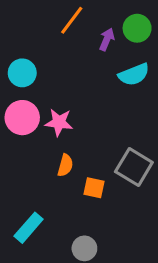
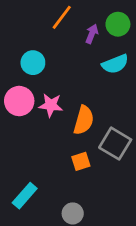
cyan circle: (22, 73) -> (33, 63), moved
orange semicircle: (65, 165) -> (84, 120), moved, size x1.5
orange square: (94, 188) -> (81, 161), turned -30

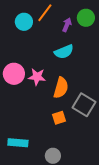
cyan circle: (33, 63) -> (24, 22), moved
cyan semicircle: (115, 64) -> (64, 52), moved
cyan rectangle: (25, 196) -> (18, 143), turned 54

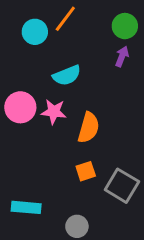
purple arrow: (67, 25) -> (122, 56), moved
cyan semicircle: (64, 52) -> (67, 75), moved
gray square: (84, 105) -> (122, 186), moved

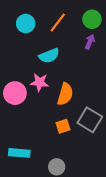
orange line: (65, 19) -> (58, 22), moved
pink circle: (20, 107) -> (15, 93), moved
gray square: (122, 186) -> (90, 120), moved

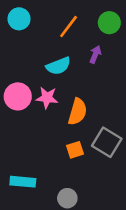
cyan circle: (26, 24) -> (19, 19), moved
purple arrow: (90, 42) -> (95, 54), moved
pink circle: (15, 93) -> (18, 96), moved

